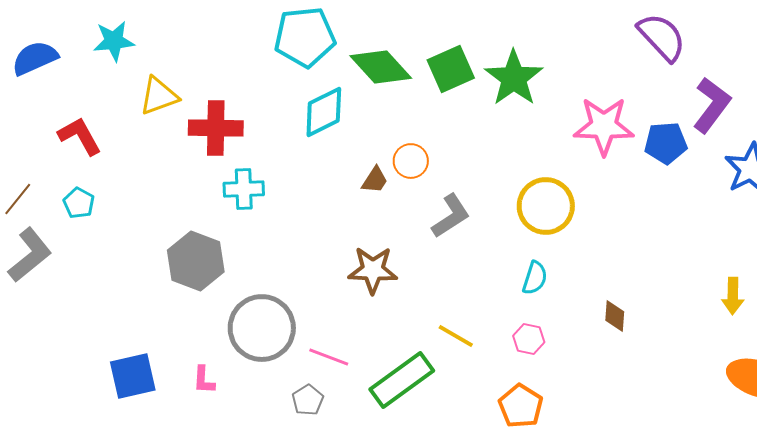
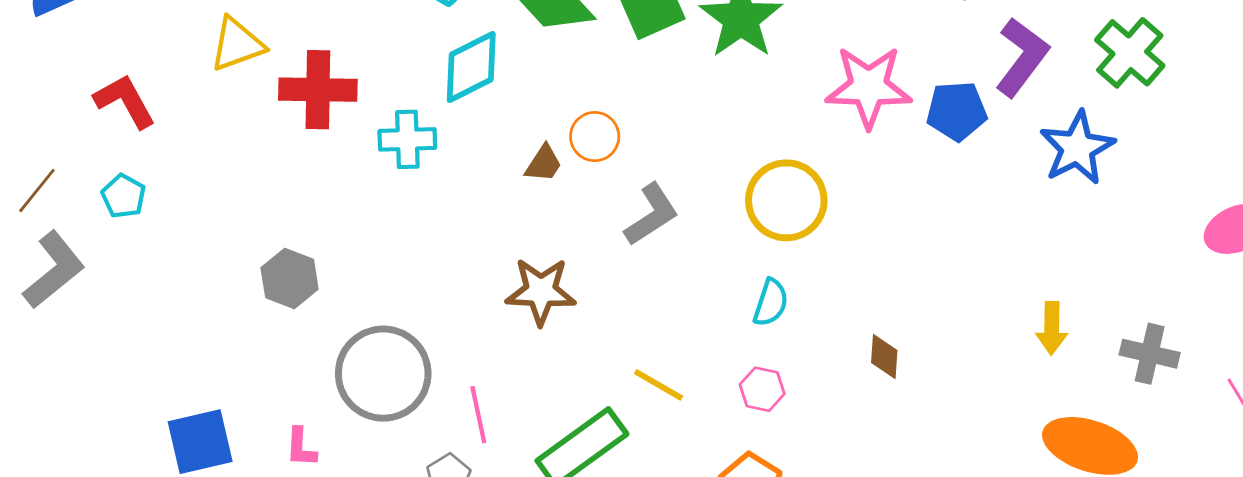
cyan cross: (244, 189) -> (407, 139), moved
gray hexagon: (196, 261) -> (290, 278), size x0.7
pink line: (329, 357) -> (478, 415), turned 57

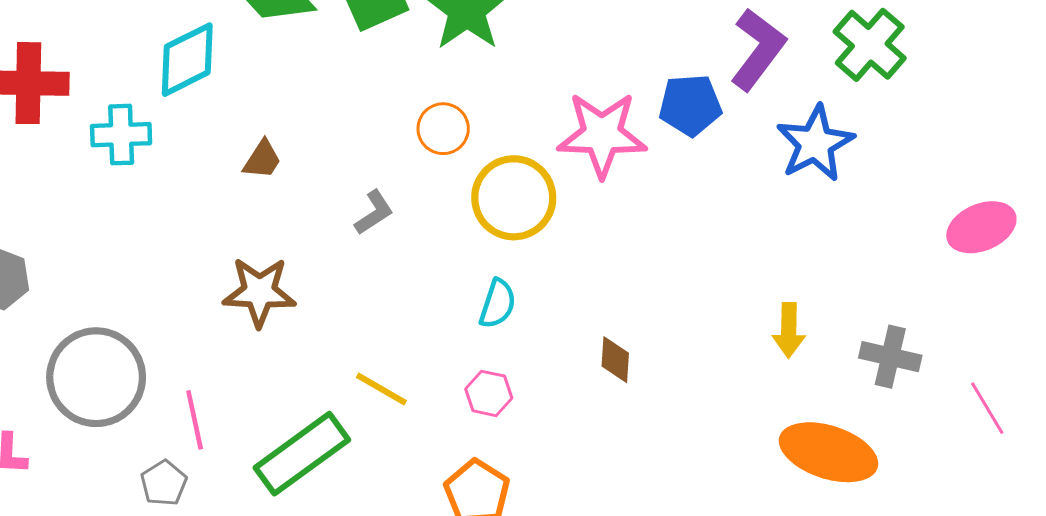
pink star: (869, 87) -> (602, 135), moved
orange circle: (595, 137) -> (443, 129), moved
gray L-shape: (651, 215) -> (374, 213), size x0.7

